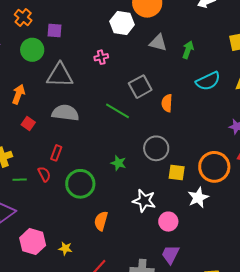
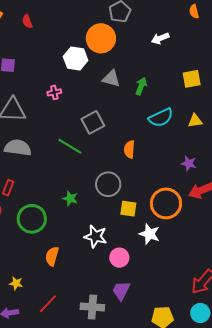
orange semicircle: (167, 103) -> (129, 149), moved
white star: (198, 198) -> (149, 234), turned -30

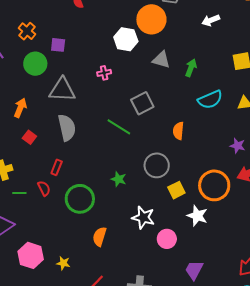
gray semicircle: (18, 148) -> (67, 128), turned 68
yellow square: (128, 209) -> (176, 190), turned -36
purple trapezoid: (121, 291) -> (194, 270), moved

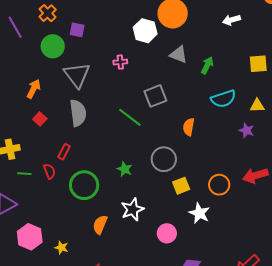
gray triangle: (62, 90) -> (77, 75), turned 44
purple star: (238, 146) -> (247, 130), moved
orange circle: (214, 185) -> (219, 185), size x0.7
white star: (143, 217) -> (132, 209), moved, turned 30

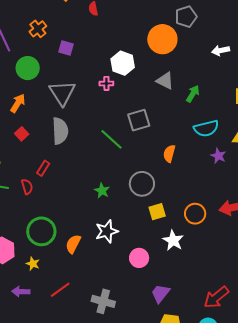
white hexagon: (145, 31) -> (123, 63), moved
green circle: (53, 46) -> (28, 68), moved
purple star: (247, 130) -> (218, 156), moved
green circle: (84, 185) -> (41, 231), moved

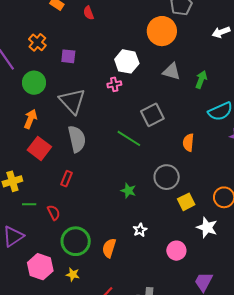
red square: (22, 134) -> (39, 148), size x1.6
red semicircle: (27, 187) -> (54, 213), moved
white star: (107, 231) -> (140, 230), size x0.6

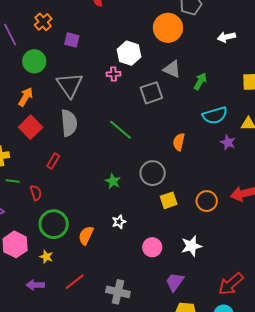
gray square: (152, 115) -> (151, 93), moved
white star: (207, 227) -> (191, 246), moved, turned 30

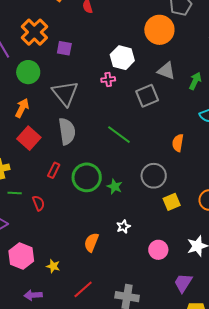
orange cross: (43, 22) -> (34, 32), size x1.5
green circle: (54, 224) -> (87, 177), moved
purple arrow: (35, 285) -> (33, 295), moved

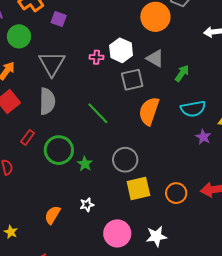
white hexagon: (122, 58) -> (121, 50), moved
orange semicircle: (178, 143) -> (149, 111), moved, size x1.6
yellow square: (172, 202) -> (138, 188), size x1.4
pink circle: (158, 250) -> (117, 233), size x1.4

